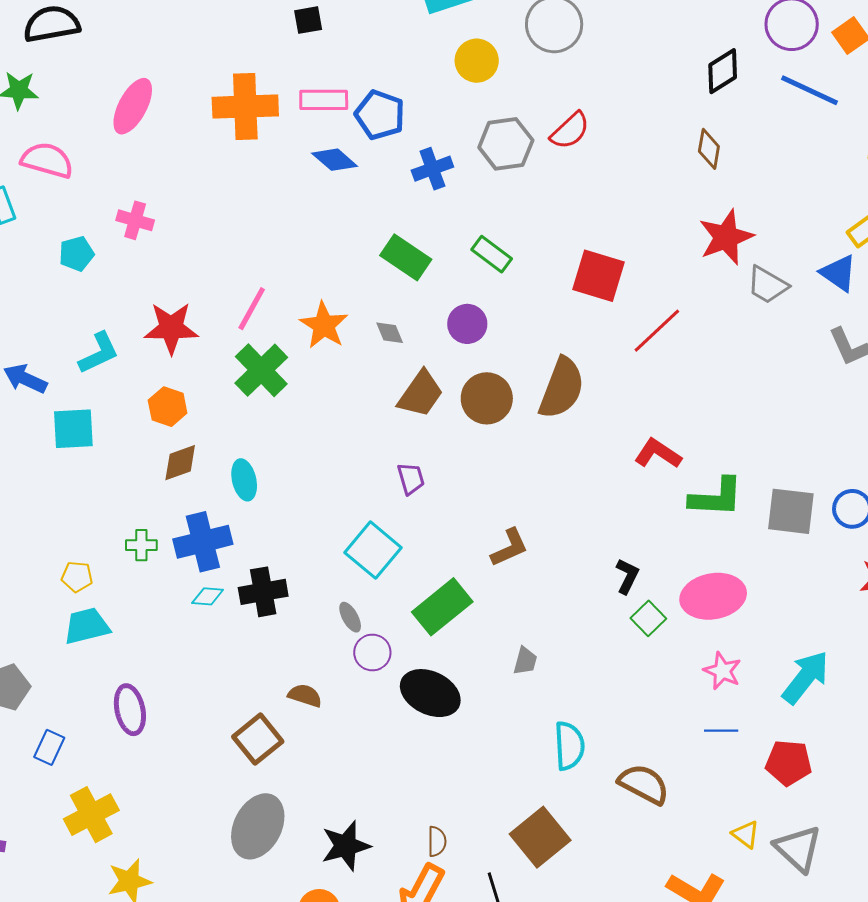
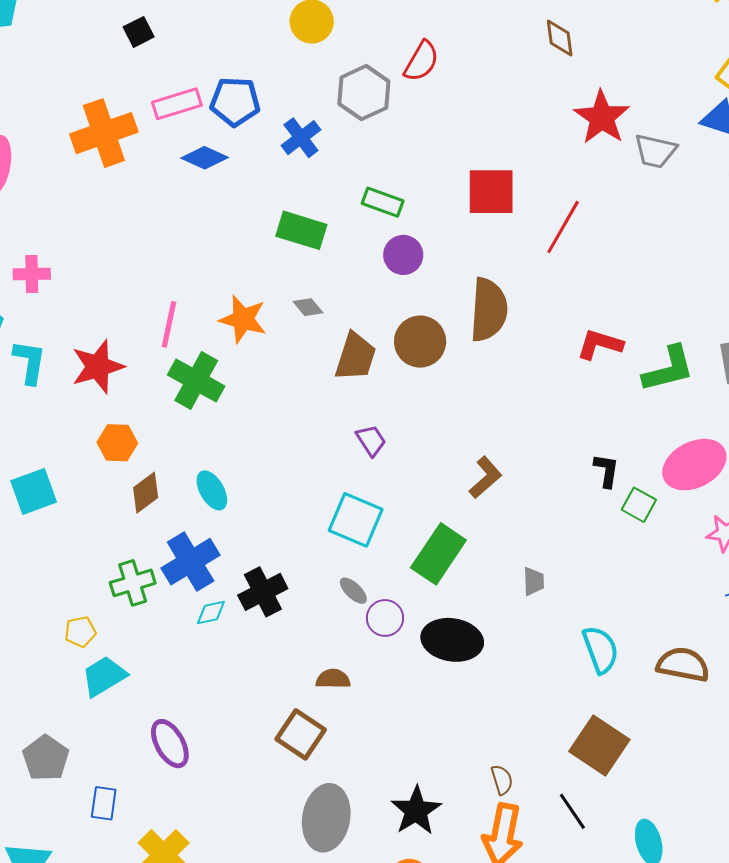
purple circle: (467, 324) -> (403, 255), moved
cyan L-shape: (99, 353) -> (30, 362), moved, turned -39
green cross: (141, 545) -> (133, 583), size x1.4

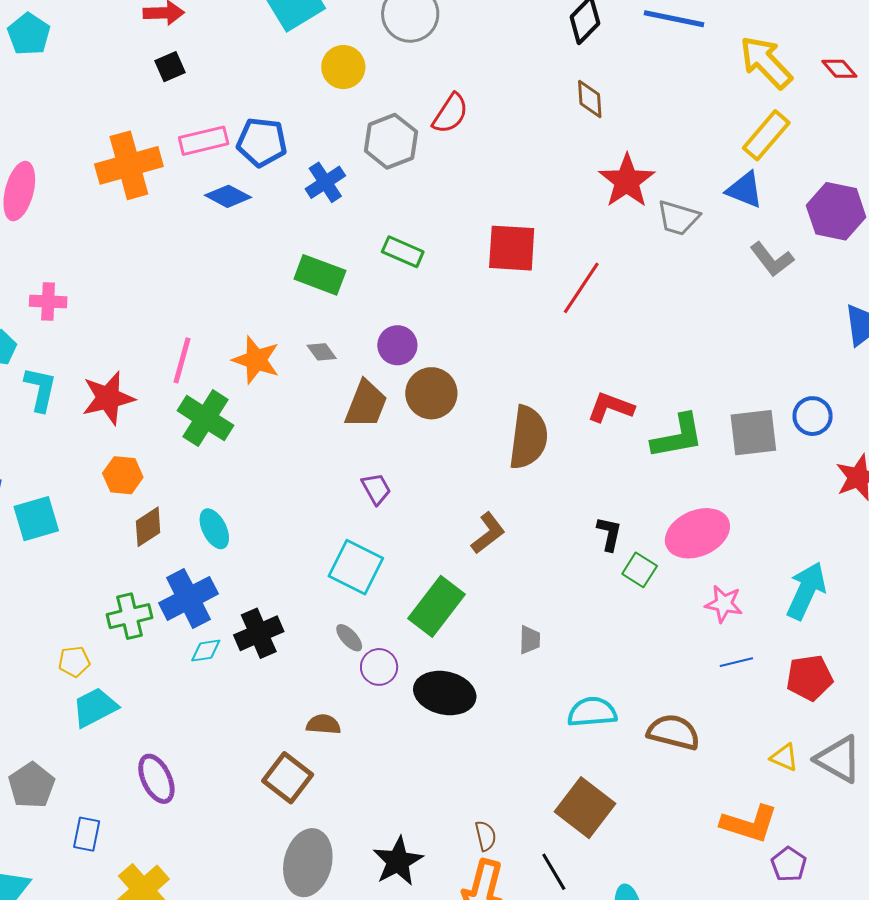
purple circle: (403, 255) -> (397, 345), moved
brown semicircle: (489, 310) -> (528, 437), moved
cyan semicircle: (601, 650) -> (592, 712), turned -78

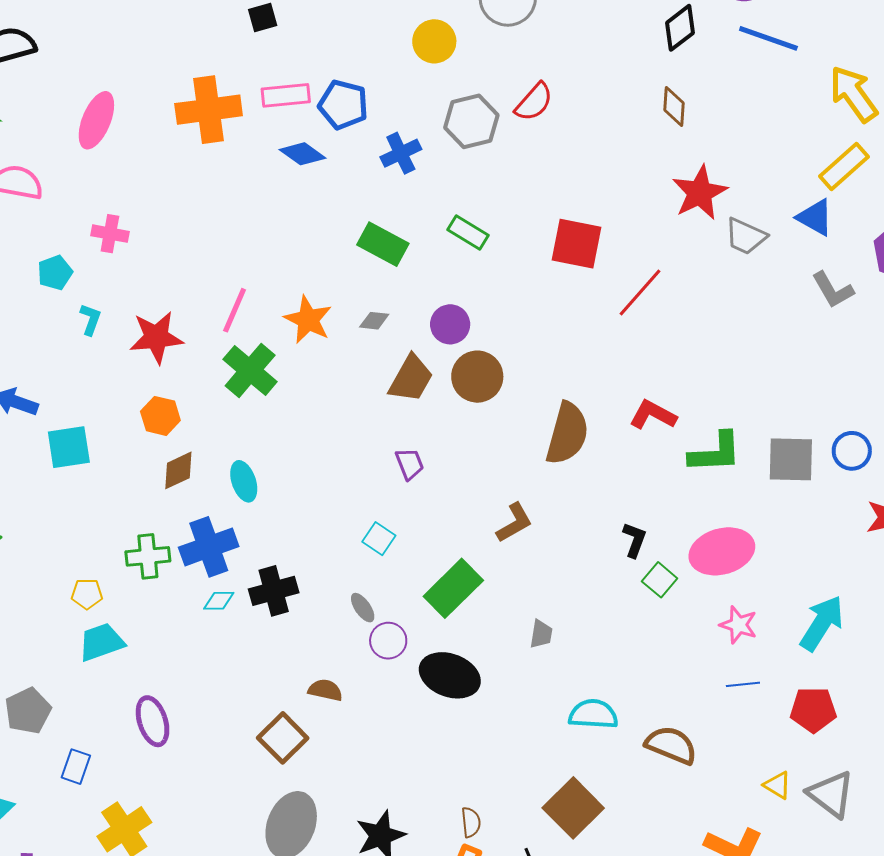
gray diamond: (322, 352) -> (374, 321), turned -56
cyan L-shape: (40, 389) -> (90, 319), size x0.7
cyan square: (356, 567) -> (379, 539), size x0.6

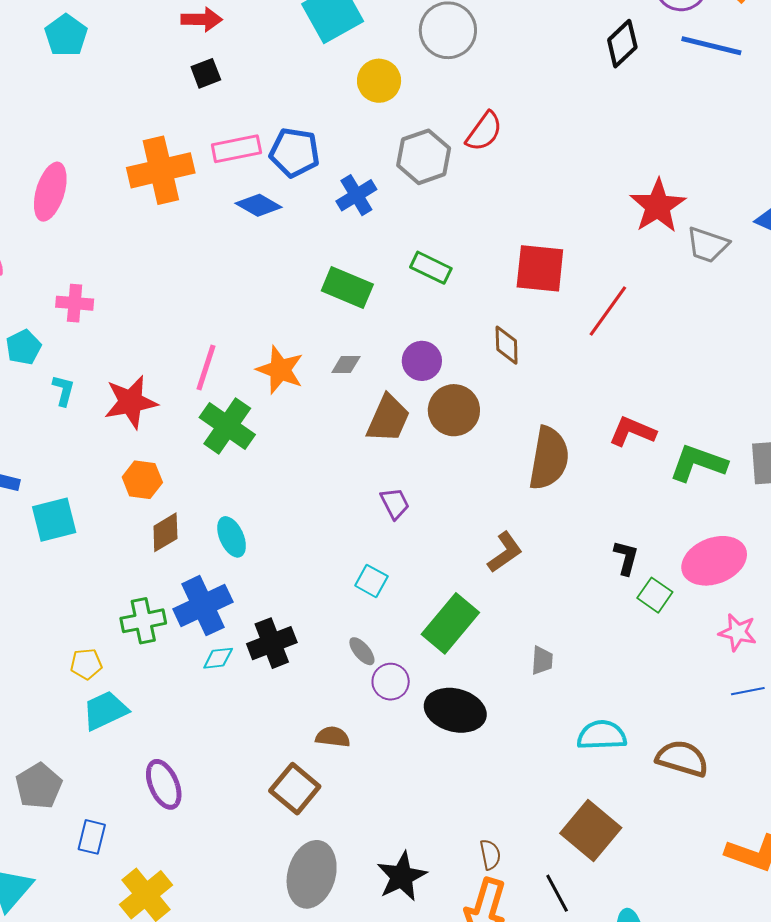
brown diamond: (674, 107) -> (507, 345), moved
green L-shape: (715, 453) -> (698, 463), turned -152

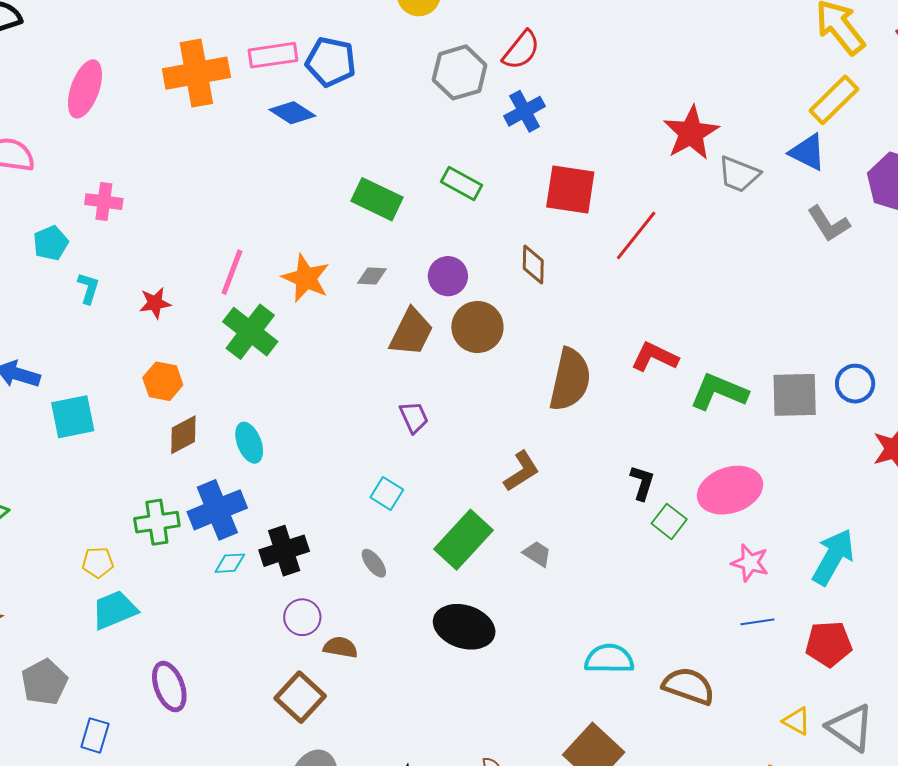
blue cross: (356, 195) -> (525, 111), moved
red star: (131, 402) -> (155, 303), size x0.6
gray trapezoid: (542, 660) -> (537, 554), moved, turned -64
purple circle: (391, 682) -> (302, 617), moved

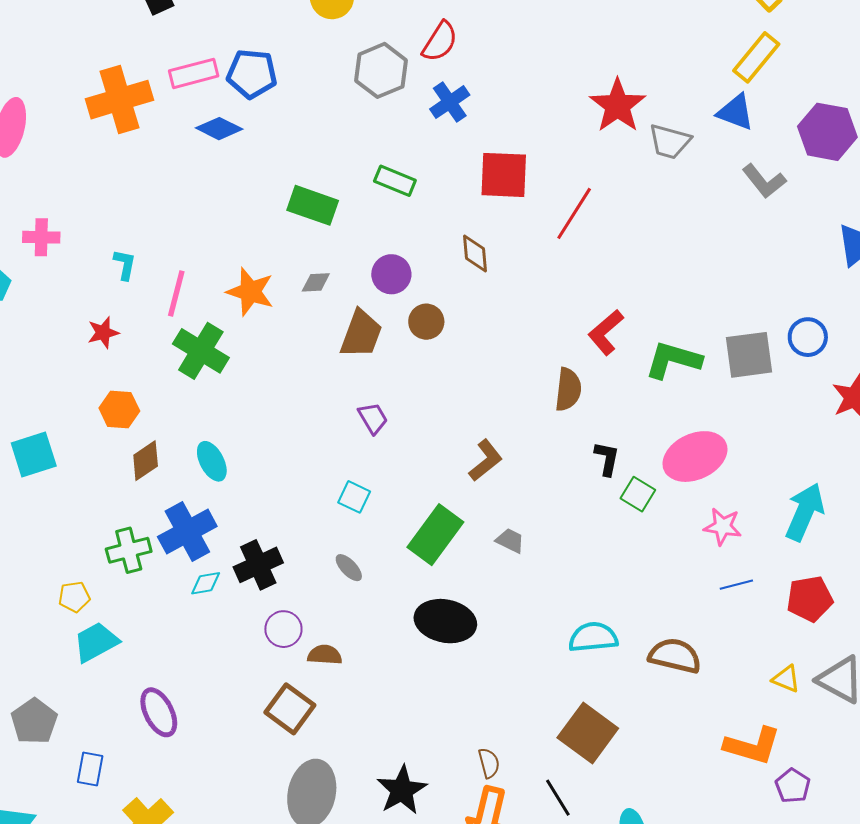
cyan L-shape: (88, 288) -> (125, 265), moved
brown circle: (477, 327) -> (426, 322), size x0.7
red L-shape: (655, 357) -> (606, 332), turned -60
brown semicircle: (570, 380) -> (568, 389), moved, size x0.7

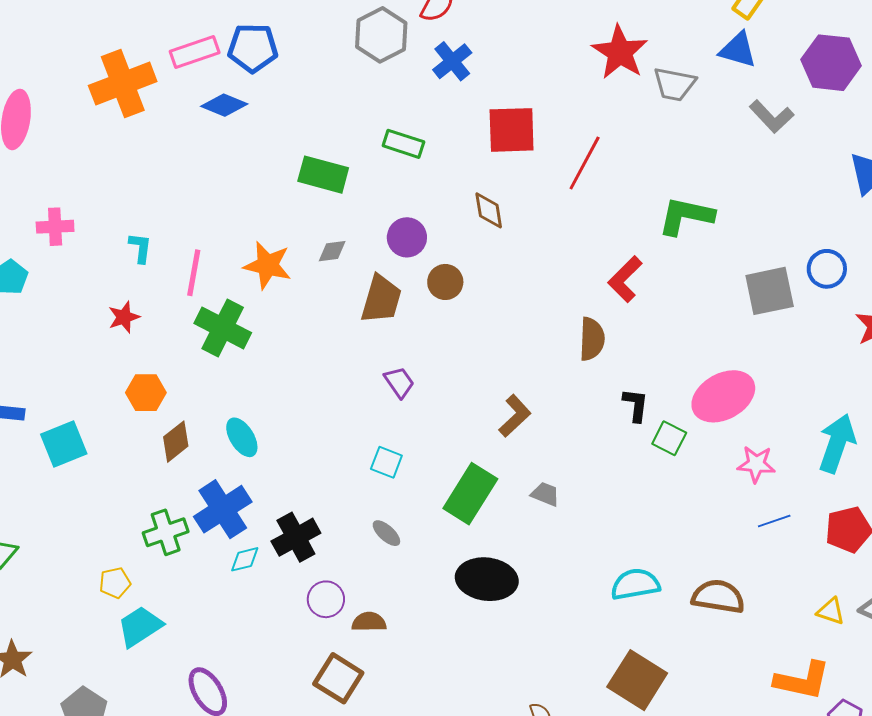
green L-shape: (673, 360) -> (686, 216), moved

